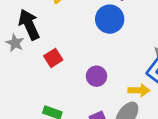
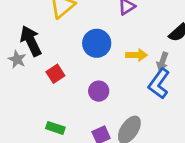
blue circle: (110, 19) -> (97, 43), moved
yellow arrow: (139, 90) -> (137, 55), moved

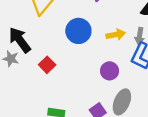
purple circle: (99, 91) -> (110, 71), moved

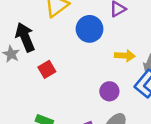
blue circle: (78, 31) -> (90, 29), moved

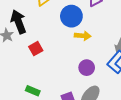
yellow arrow: (125, 56) -> (83, 36), moved

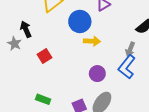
black arrow: (18, 22) -> (26, 29), size x0.7

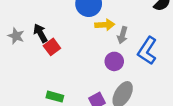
black arrow: (26, 29) -> (40, 33), moved
gray arrow: (130, 49) -> (122, 35), moved

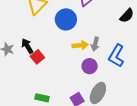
yellow arrow: (105, 25) -> (80, 45), moved

